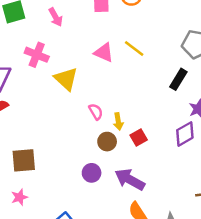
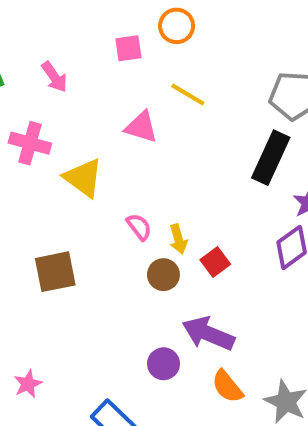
yellow line: (134, 49) -> (188, 94), moved
black rectangle: (178, 79) -> (271, 158), size x1.4
brown square: (24, 160) -> (55, 272), moved
purple circle: (92, 173) -> (164, 364), moved

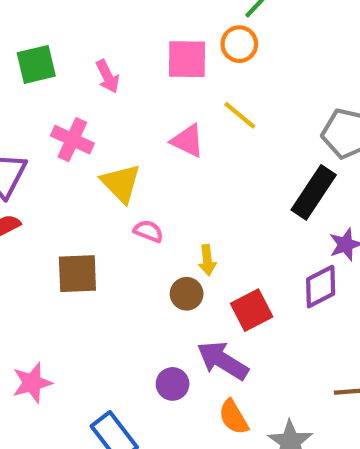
pink square: (128, 48) -> (187, 59), size x1.5
pink semicircle: (139, 227) -> (148, 231), moved, turned -40
red square: (215, 262) -> (252, 310), moved, size x1.4
pink star: (28, 384) -> (32, 383), size x1.4

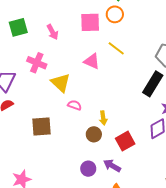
purple arrow: (223, 361) -> (112, 166), size x0.7
purple circle: (173, 384) -> (88, 169), moved

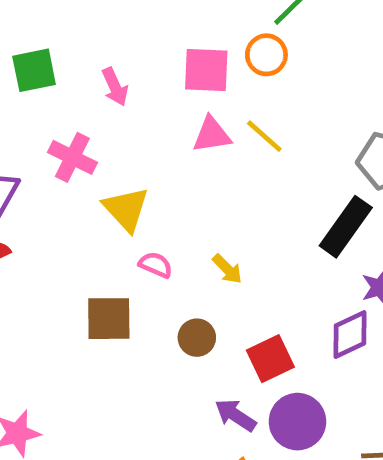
pink triangle: (92, 61) -> (212, 135), moved, turned -36
yellow arrow: (103, 118) -> (227, 269), moved, turned -40
brown square: (41, 127) -> (109, 319), moved
purple circle: (88, 169) -> (297, 422), moved, size x1.5

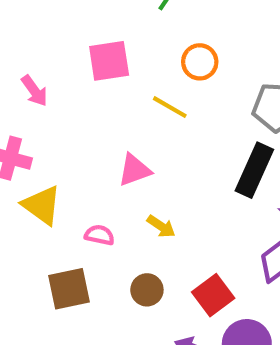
orange circle: (266, 55) -> (200, 62), moved
pink triangle: (212, 135) -> (134, 170), moved
yellow triangle: (126, 209) -> (42, 205), moved

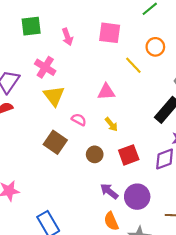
brown square: (69, 289) -> (55, 142), turned 30
red square: (213, 295) -> (129, 155), moved

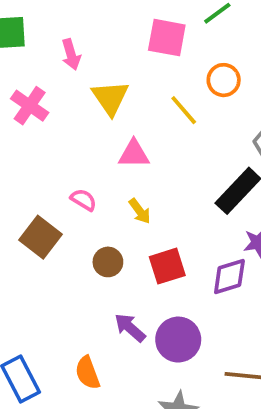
pink square: (110, 33) -> (167, 38), moved
yellow triangle: (54, 96) -> (110, 98), moved
orange semicircle: (111, 221) -> (87, 373), moved

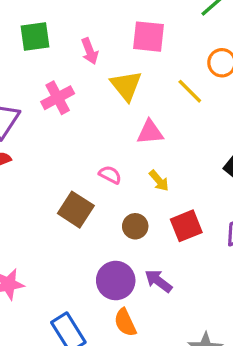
pink square: (167, 38) -> (149, 37), moved
pink cross: (30, 106) -> (58, 98), turned 32
purple circle: (178, 340) -> (116, 281), moved

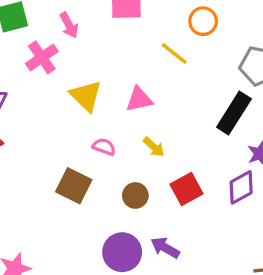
yellow triangle: (126, 86) -> (86, 96), moved
pink cross: (58, 98) -> (42, 57), moved

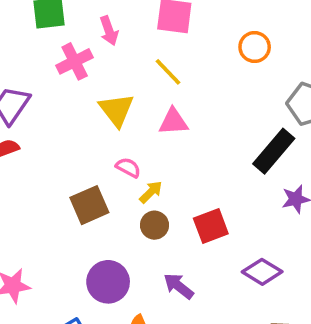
yellow line: (174, 54) -> (168, 72), moved
yellow arrow: (154, 147) -> (151, 192), moved, turned -95
brown square: (74, 186) -> (89, 205), turned 32
purple diamond: (241, 187) -> (262, 272), moved, turned 52
purple circle: (122, 252) -> (108, 282), moved

